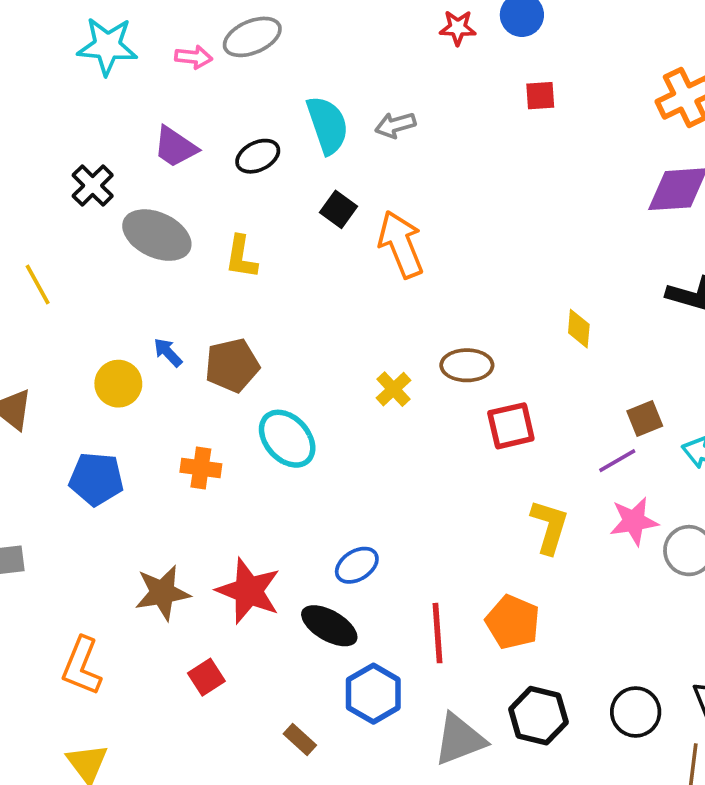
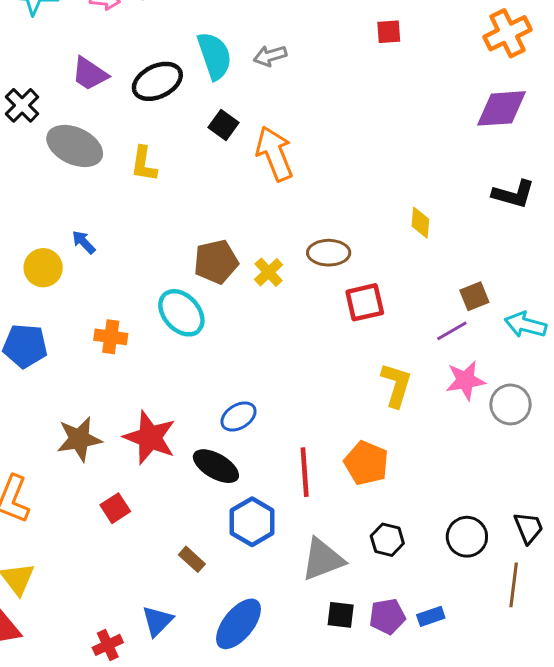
black ellipse: (258, 156) -> (157, 81), size x1.4
brown pentagon: (232, 365) -> (216, 262), moved
black hexagon: (538, 716) -> (387, 540), size x0.7

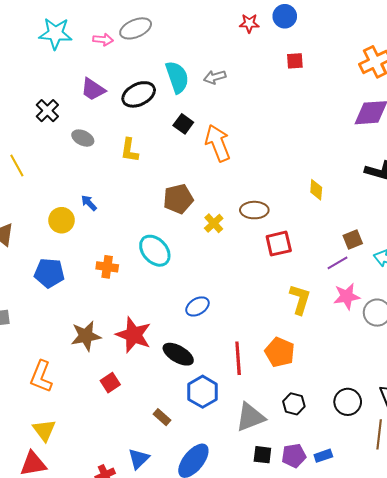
gray ellipse: (75, 146) -> (83, 138), size x0.6
brown pentagon: (216, 262) -> (178, 199), moved
blue ellipse: (238, 417) -> (197, 306), moved

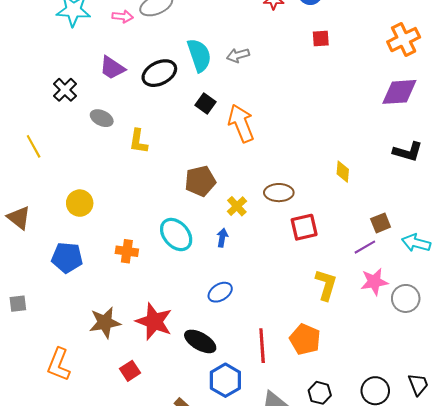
yellow L-shape: (129, 150) -> (138, 141), moved
blue arrow: (89, 203) -> (222, 238), moved, turned 54

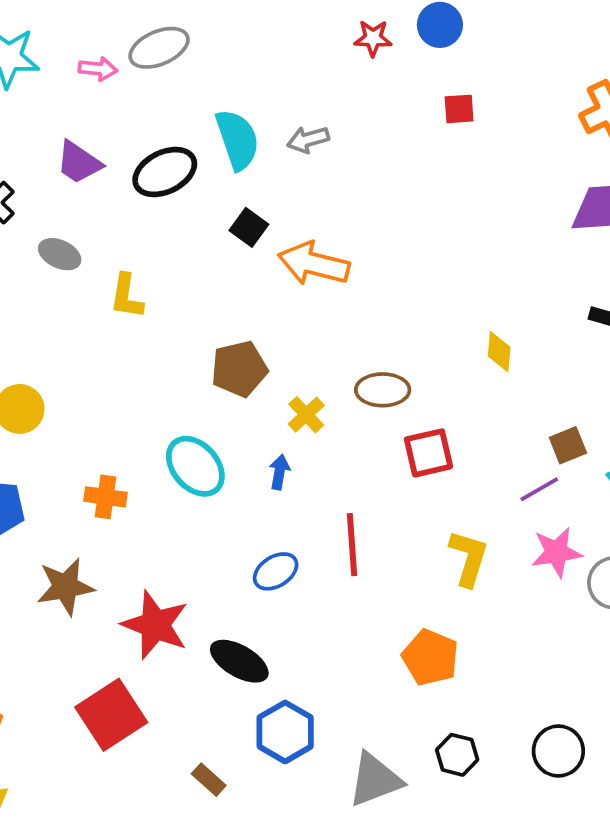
orange arrow: (241, 123) -> (314, 264), turned -54
brown star: (105, 323) -> (65, 587), moved
red line: (262, 346) -> (352, 545), moved
red square: (130, 371) -> (111, 715), size x1.8

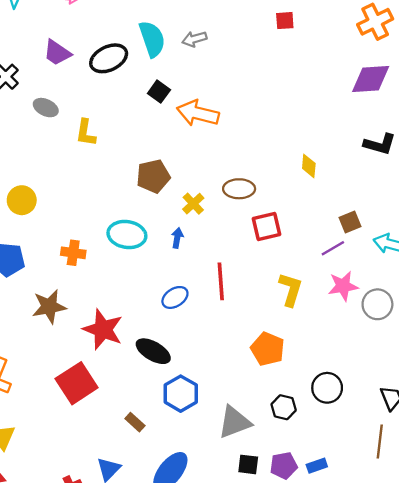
cyan ellipse: (195, 466) -> (127, 235), turned -39
black circle: (558, 751) -> (327, 388), moved

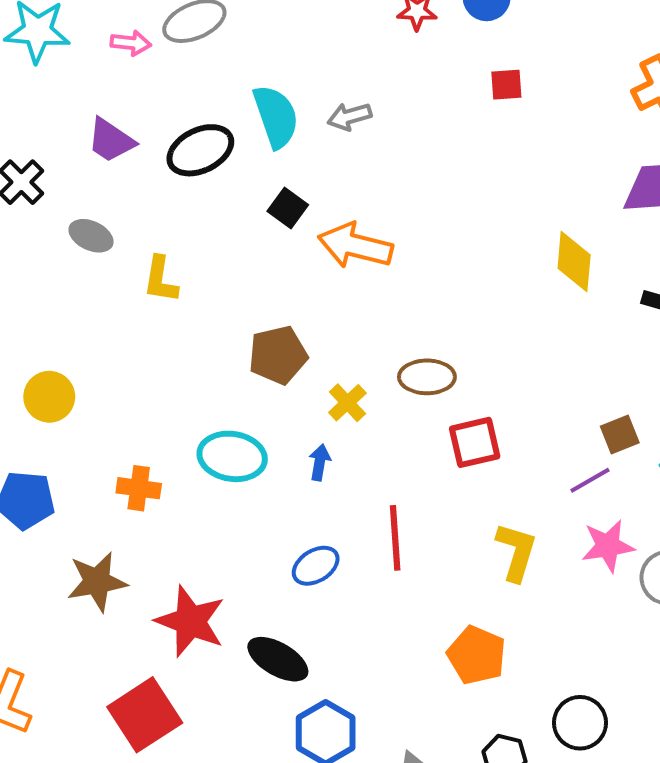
yellow diamond: (309, 166) -> (574, 262), moved, size x1.4

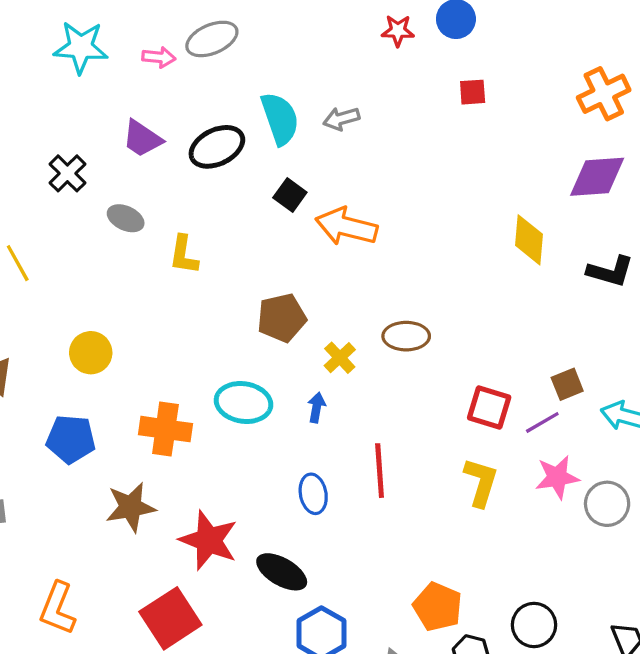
red square: (475, 442) -> (489, 407), moved, turned 30
orange cross: (139, 488) -> (165, 429), size x1.4
blue ellipse: (316, 566) -> (313, 494), turned -69
orange pentagon: (477, 655) -> (438, 607), moved

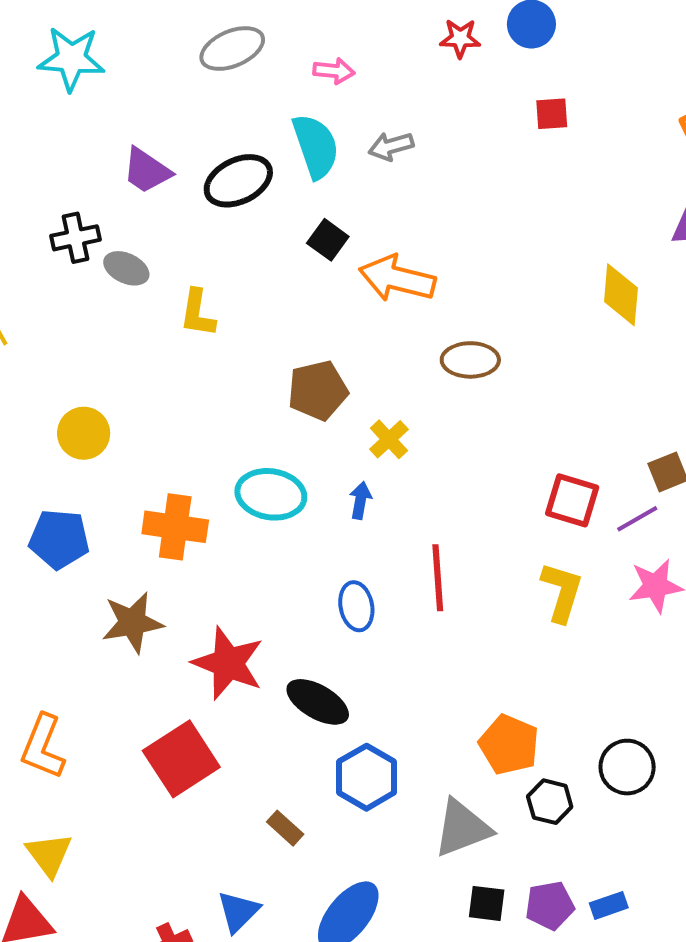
pink arrow: (159, 57) -> (334, 71), moved
black cross: (67, 173) -> (75, 238), moved, turned 33
brown ellipse: (406, 336) -> (470, 360), moved

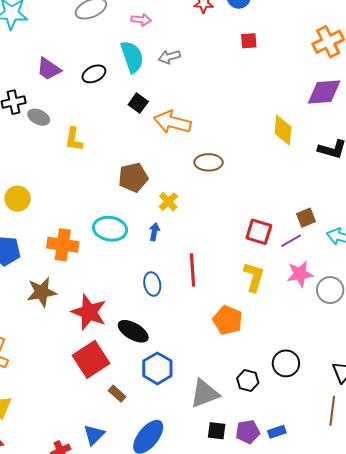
black ellipse: (238, 181) -> (94, 74), size x0.7
orange pentagon: (509, 745) -> (228, 320), moved
red square: (181, 759) -> (91, 359), moved

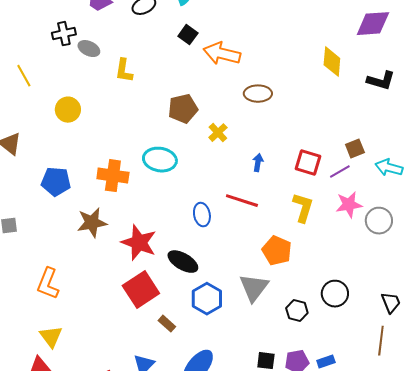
yellow circle: (18, 199) -> (68, 110), moved
blue arrow: (154, 232) -> (258, 163), moved
red line: (192, 270) -> (242, 201), turned -68
gray triangle: (205, 394) -> (254, 288), moved, turned -32

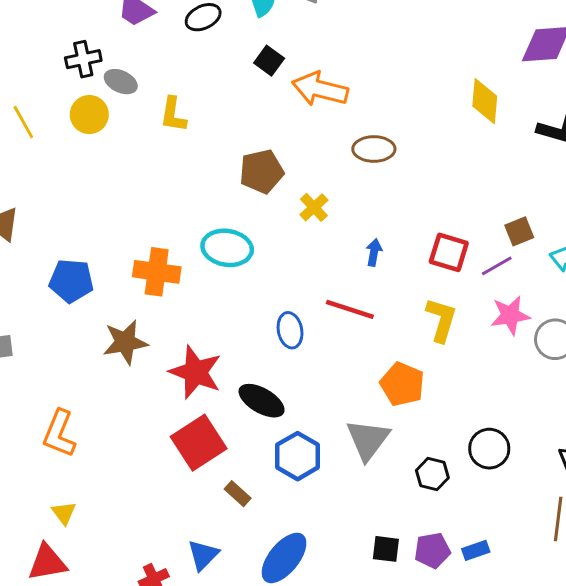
yellow circle: (68, 110) -> (89, 115), moved
yellow triangle: (51, 337) -> (64, 513), size x0.7

